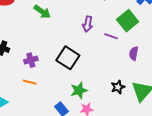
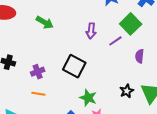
purple line: (111, 36) -> (115, 41), turned -48
green star: (79, 90) -> (88, 98), turned -30

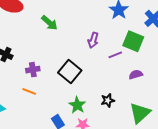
green square: (131, 24) -> (133, 41), turned -35
purple semicircle: (140, 56) -> (136, 75), turned 56
black star: (127, 91) -> (108, 100), moved

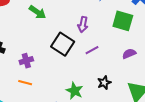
purple line: (115, 55) -> (92, 50), moved
black square: (70, 71) -> (63, 44), moved

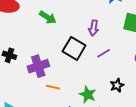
purple cross: (26, 61) -> (38, 66), size x1.5
orange line: (25, 83) -> (53, 87), moved

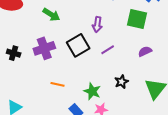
black square: (74, 48) -> (78, 45), turned 30
purple cross: (38, 66) -> (44, 48), moved

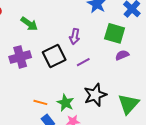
purple semicircle: (145, 51) -> (122, 55), moved
black star: (122, 82) -> (95, 95), size x1.6
orange line: (58, 84) -> (40, 102), moved

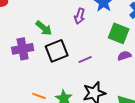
green arrow: (29, 24) -> (44, 28), moved
purple arrow: (75, 36) -> (80, 16), moved

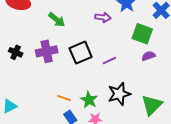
purple arrow: (80, 16) -> (103, 17), turned -98
green arrow: (44, 28) -> (57, 20), moved

